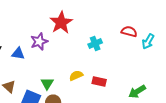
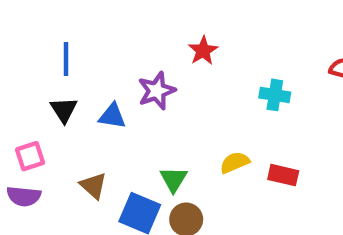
red star: (61, 22) -> (203, 51), size x0.6
cyan cross: (95, 44) -> (275, 95), turned 32

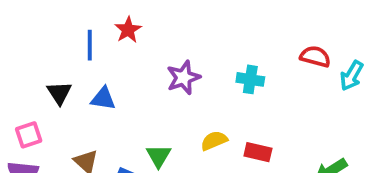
red star: (203, 51) -> (128, 30), moved
blue line: (66, 59) -> (90, 45), moved
purple star: (157, 91) -> (183, 78), moved

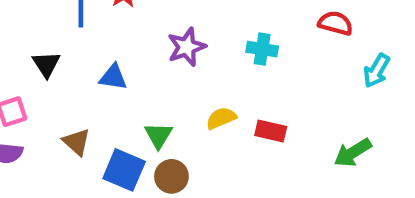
cyan arrow: (352, 76) -> (376, 71), moved
blue triangle: (103, 99) -> (113, 77), moved

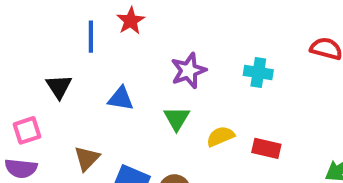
green triangle: (159, 135) -> (177, 118), moved
brown triangle: (77, 142) -> (87, 158), turned 32

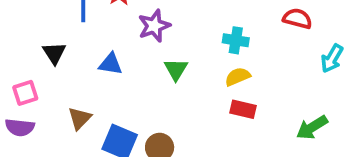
purple star: (189, 71) -> (154, 26), moved
green triangle: (177, 118) -> (176, 69), moved
yellow semicircle: (220, 136) -> (238, 77), moved

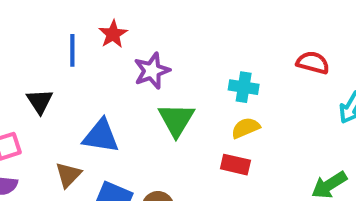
blue triangle: (111, 64) -> (101, 136), moved, size x1.4
green triangle: (176, 69) -> (176, 120), size x1.4
red rectangle: (243, 109) -> (235, 165), moved

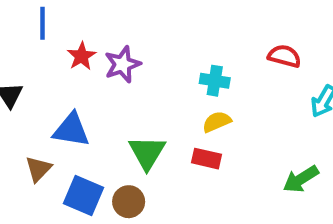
red star: (113, 34) -> (81, 56), moved
blue line: (72, 50) -> (43, 23), moved
green triangle: (176, 120) -> (147, 152), moved

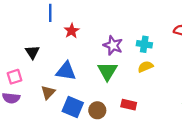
purple star: (122, 64) -> (113, 45), moved, turned -30
green triangle: (147, 152) -> (107, 71), moved
red rectangle: (207, 159) -> (129, 105), moved

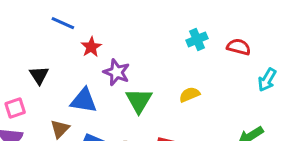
blue line: (50, 13) -> (63, 23), turned -66
cyan cross: (144, 44) -> (197, 39), moved, turned -32
purple star: (113, 45) -> (117, 72), moved

